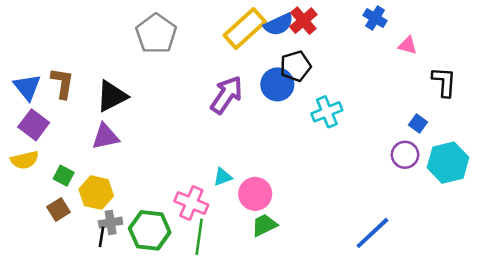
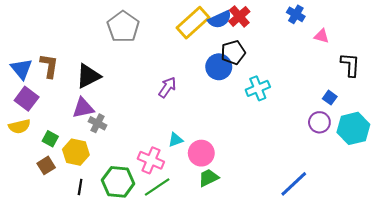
purple arrow: (227, 95) -> (167, 87), moved, size x0.7
gray cross: (111, 223) -> (98, 123), moved, turned 36
green line: (199, 237) -> (157, 187), turned 48

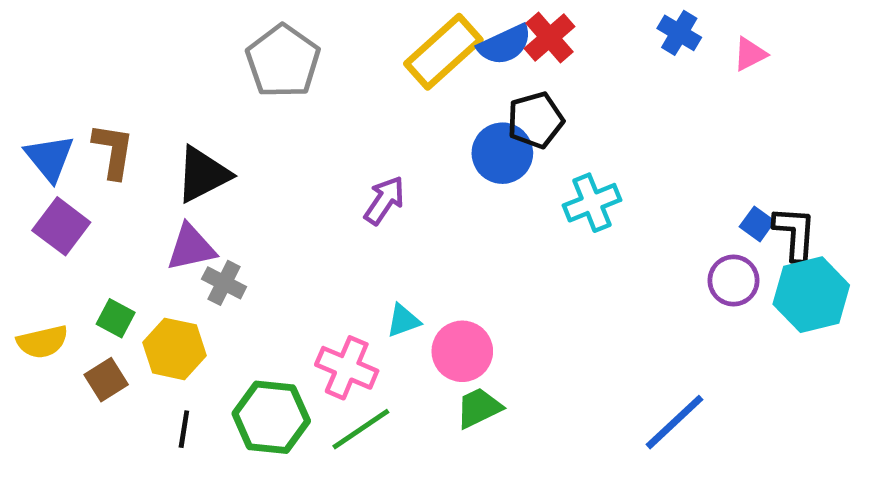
pink triangle: (322, 36) -> (750, 54), moved, turned -42
black L-shape: (350, 65) -> (795, 233), moved
yellow semicircle: (19, 126) -> (42, 342), moved

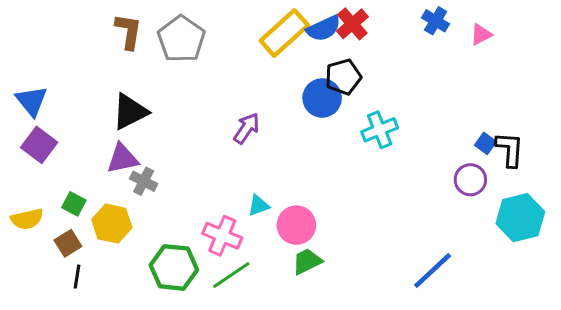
brown L-shape: (113, 151) -> (128, 31), moved
cyan hexagon: (811, 295) -> (520, 218), moved
black line: (184, 429) -> (77, 277), moved

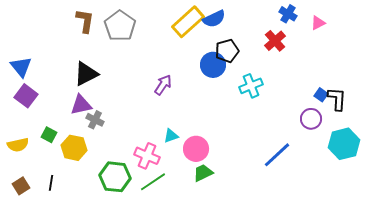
red cross: (352, 24) -> (275, 41), moved
brown square: (68, 243) -> (21, 186), moved
blue line: (433, 270) -> (277, 155), moved

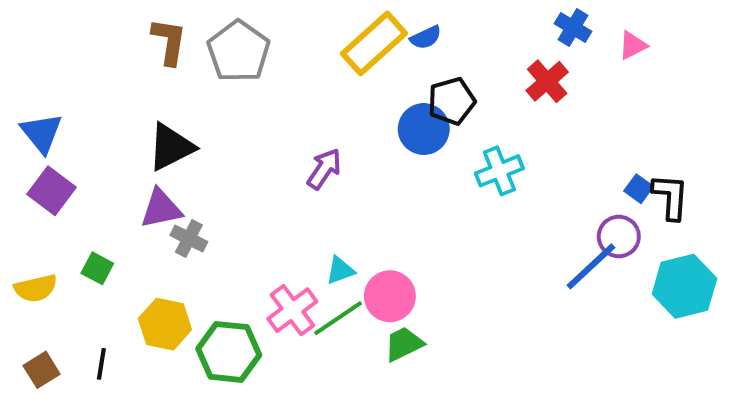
blue semicircle: (214, 19) -> (426, 37), size x0.7
yellow hexagon: (74, 148) -> (165, 324), moved
blue line: (277, 155) -> (591, 266), moved
pink cross: (147, 156) -> (292, 310), turned 30
green line: (153, 182) -> (338, 318), moved

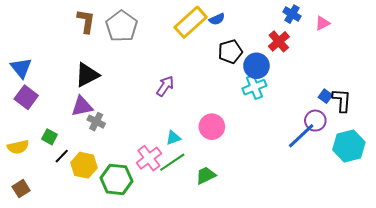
blue circle: (424, 129) -> (256, 66), moved
pink circle: (390, 296) -> (212, 127), moved
black line: (101, 364) -> (62, 156), moved, turned 35

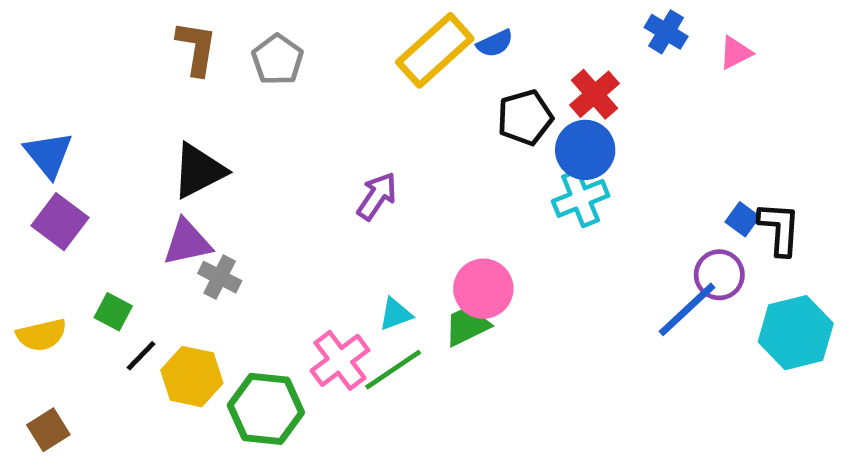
gray pentagon: (122, 26) -> (277, 60), size x0.7
red cross: (279, 41) -> (594, 94), moved
green trapezoid: (206, 175) -> (467, 326), moved

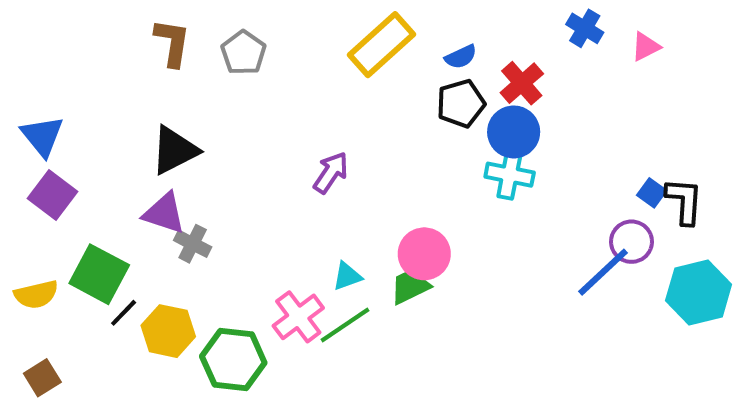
blue semicircle: (495, 43) -> (461, 57), moved
cyan cross: (581, 198) -> (510, 175), turned 33
purple triangle: (187, 242) -> (164, 213), turned 30
green square: (113, 312) -> (99, 274), size x1.8

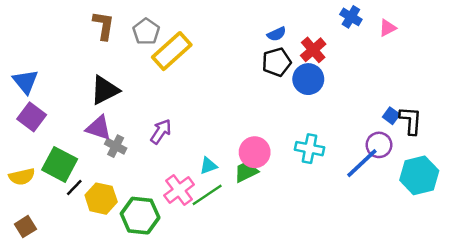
yellow rectangle: (382, 45) -> (172, 51), moved
purple arrow: (331, 173) -> (161, 131), moved
cyan cross: (510, 175) -> (309, 149), moved

